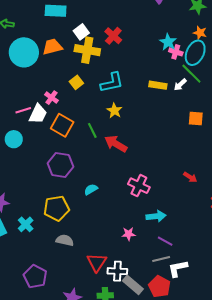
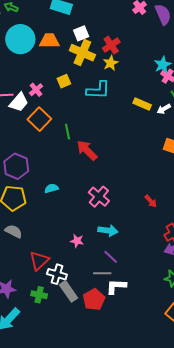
yellow star: (114, 111) -> (111, 63), moved
purple hexagon: (61, 165) -> (16, 166), moved

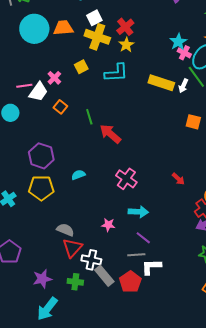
yellow rectangle: (142, 104) -> (161, 83), size x1.4
white arrow: (164, 109) -> (183, 86), turned -32
orange square: (39, 119) -> (60, 107), size x0.6
gray semicircle: (14, 231) -> (65, 230), moved

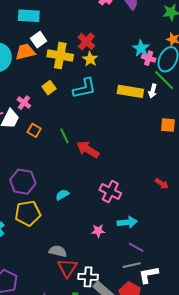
white square: (94, 18) -> (39, 40), moved
pink star: (108, 225) -> (98, 231), moved

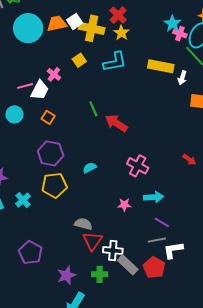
white square: (39, 40) -> (75, 21), moved
white arrow: (153, 91) -> (182, 78), moved
orange square: (34, 130) -> (48, 117), moved

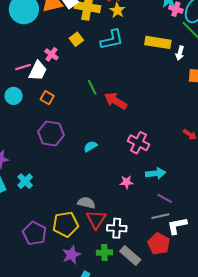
yellow pentagon: (54, 185) -> (65, 224), moved
gray rectangle: (128, 265) -> (130, 255), moved

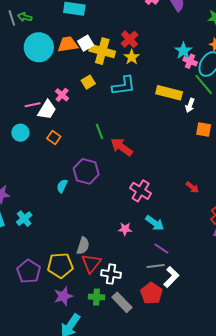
purple hexagon: (51, 133) -> (86, 171), moved
cyan semicircle: (90, 146) -> (62, 186), moved, turned -40
cyan arrow: (156, 173) -> (155, 223), turned 36
gray semicircle: (86, 203) -> (83, 246), turned 90
white L-shape: (177, 226) -> (171, 277), turned 140

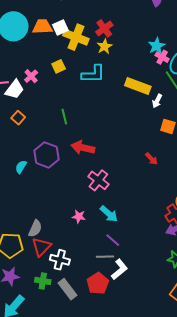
red arrow: (122, 147) -> (83, 148), moved, turned -30
red arrow: (192, 187) -> (151, 159), moved

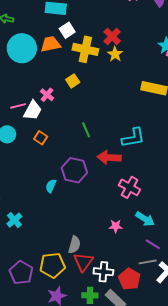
white square: (60, 27) -> (67, 30), moved
cyan L-shape: (93, 74) -> (133, 138), moved
red pentagon: (98, 283) -> (129, 279), moved

